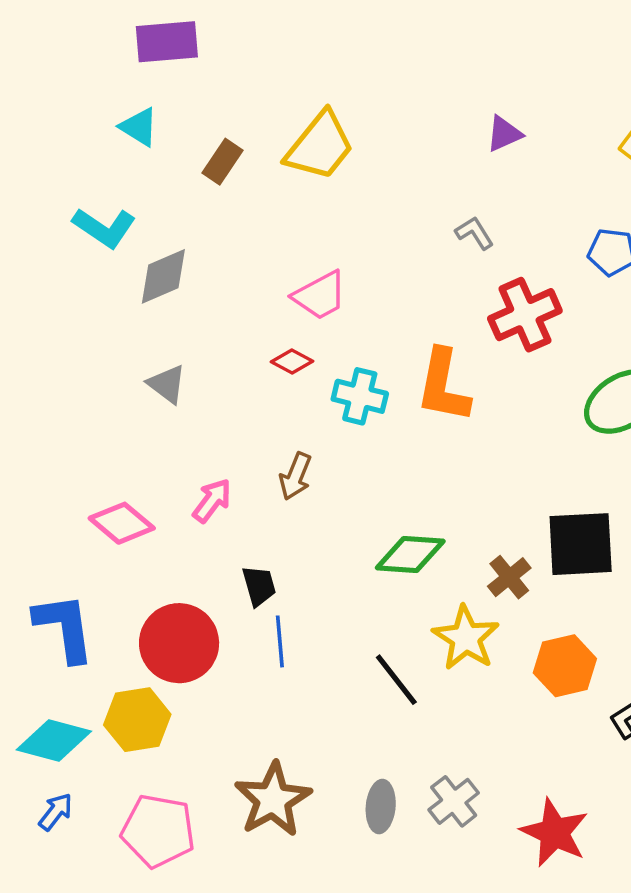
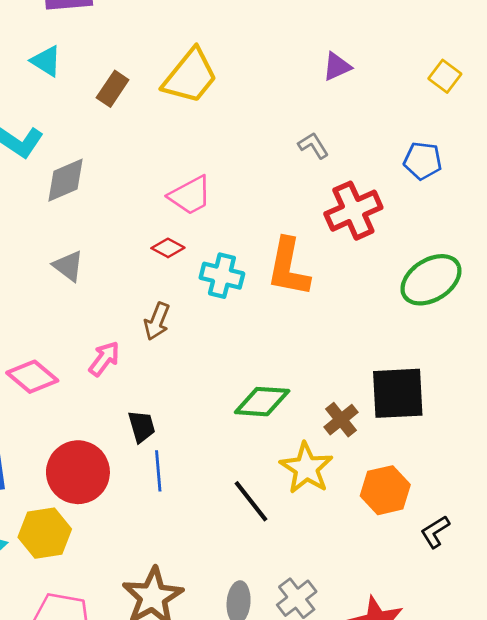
brown arrow: (295, 476) -> (157, 321), moved

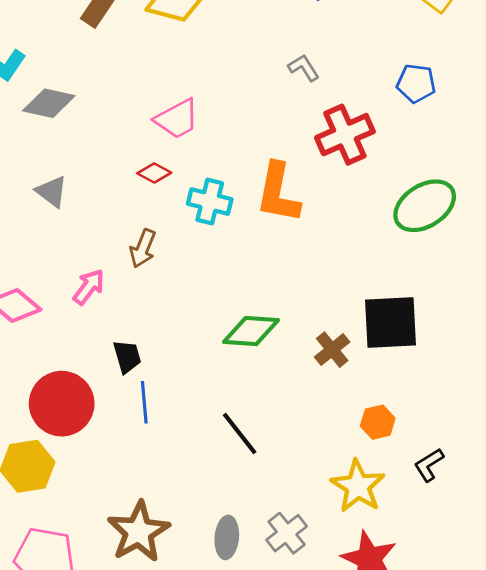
gray diamond: (66, 180) -> (49, 103), turned 36
yellow star: (306, 468) -> (358, 486), moved
orange hexagon: (385, 490) -> (378, 422), size x0.7

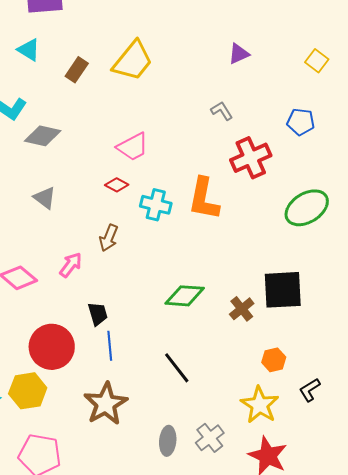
brown star: (139, 532) -> (106, 404), moved

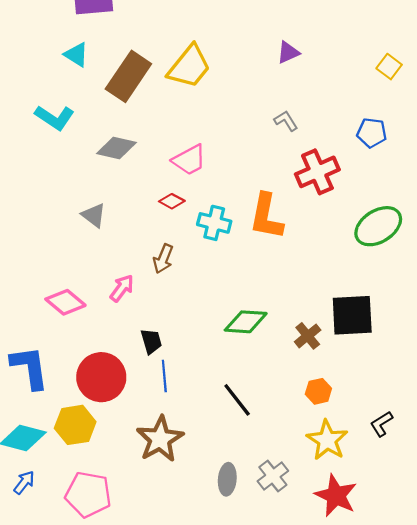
purple triangle: (239, 54) -> (288, 52), moved
brown rectangle: (77, 70) -> (128, 76), size x1.8
gray diamond: (43, 136) -> (116, 148), moved
orange hexagon: (274, 360) -> (318, 391), moved

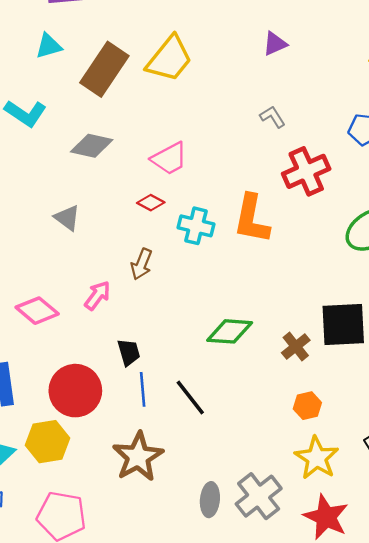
cyan triangle: (76, 55) -> (49, 46), turned -48
black line: (237, 400) -> (190, 398), moved
gray cross: (273, 476) -> (259, 496), size x1.4

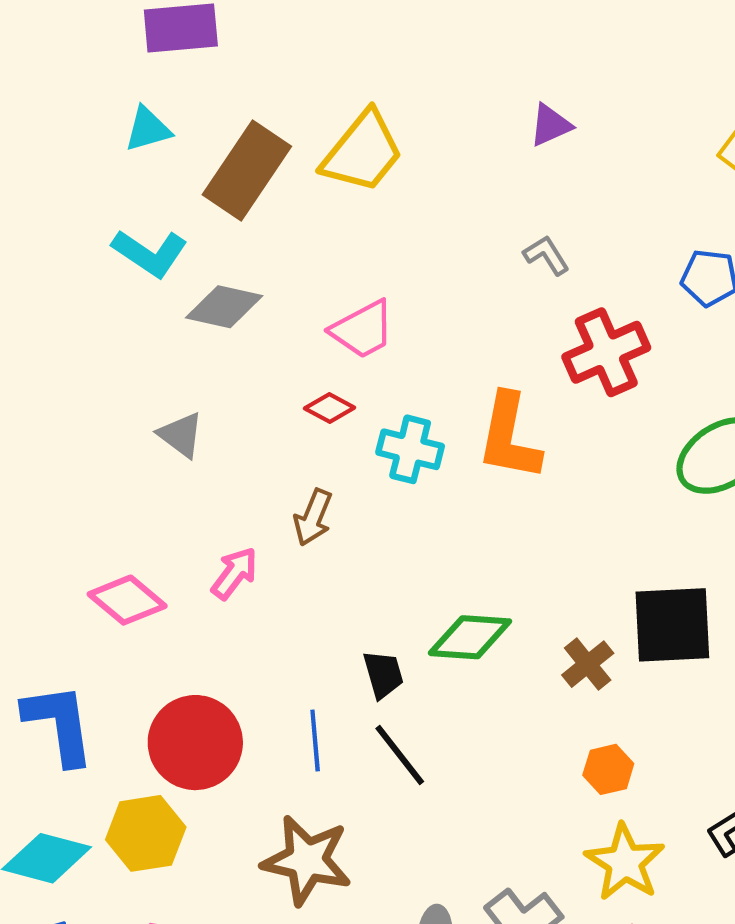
cyan L-shape: (25, 113) -> (150, 253), moved
black trapezoid: (129, 352) -> (383, 674), moved
brown star: (138, 457) -> (307, 860), turned -30

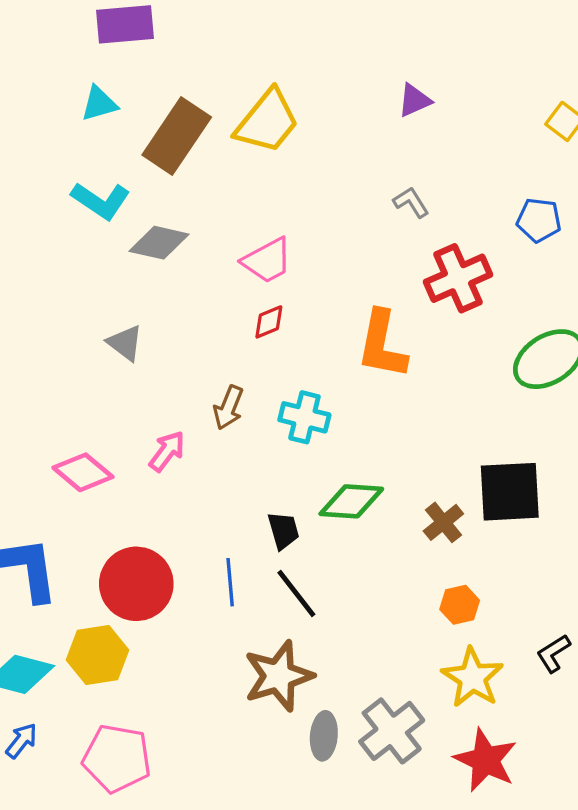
red diamond: (330, 408) -> (269, 322), moved, turned -51
cyan cross: (410, 449) -> (304, 417), moved
brown star: (307, 860) -> (279, 676), moved, turned -30

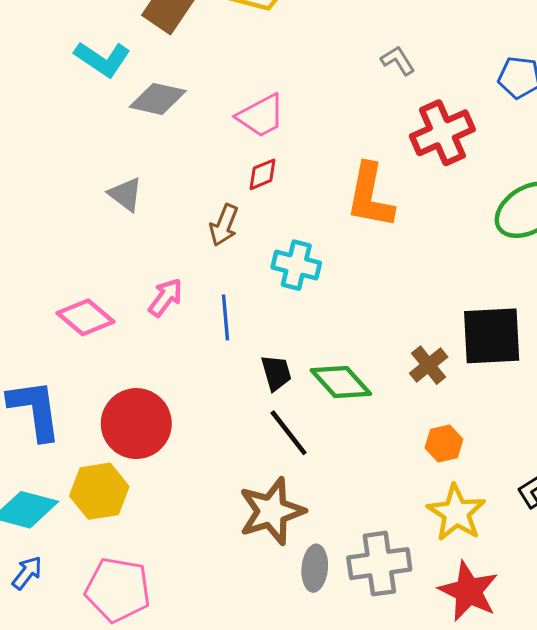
brown arrow: (228, 408) -> (224, 225), moved
green diamond: (351, 501) -> (341, 382), moved, turned 44
blue line: (230, 582) -> (225, 317), moved
gray cross: (392, 731) -> (379, 564), turned 30

